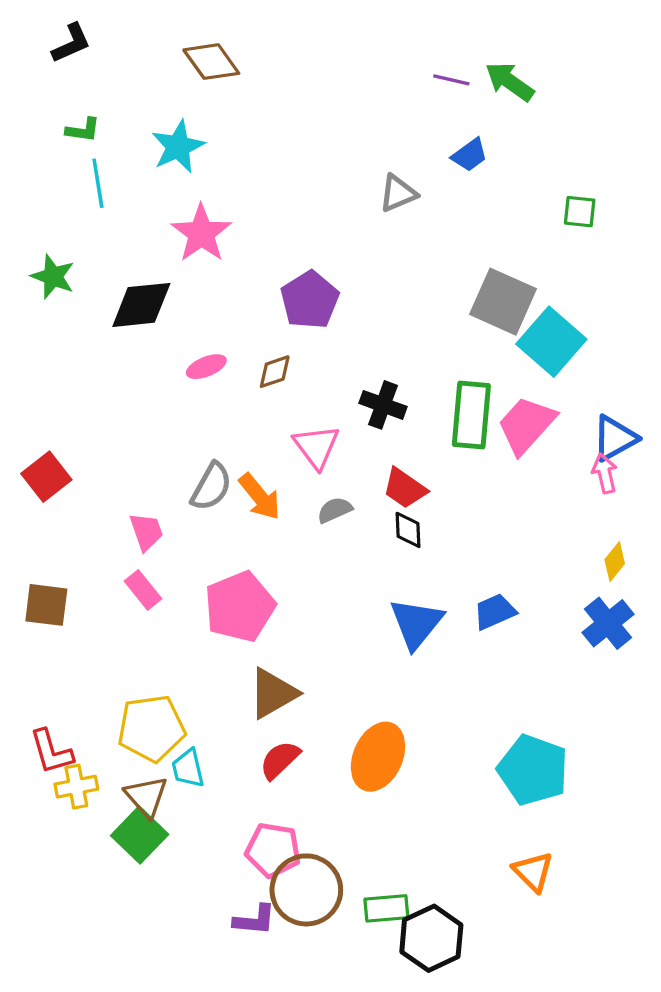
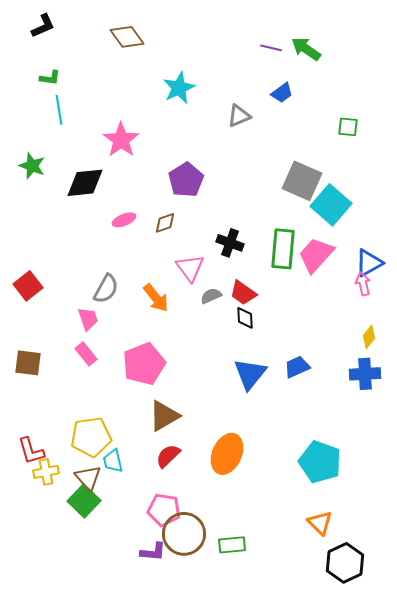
cyan star: (178, 147) -> (179, 88), moved
gray semicircle: (211, 487) -> (106, 289), moved
gray semicircle: (335, 510) -> (211, 296), moved
blue cross: (608, 623) -> (365, 374), turned 36
black hexagon: (431, 938) -> (345, 563), moved

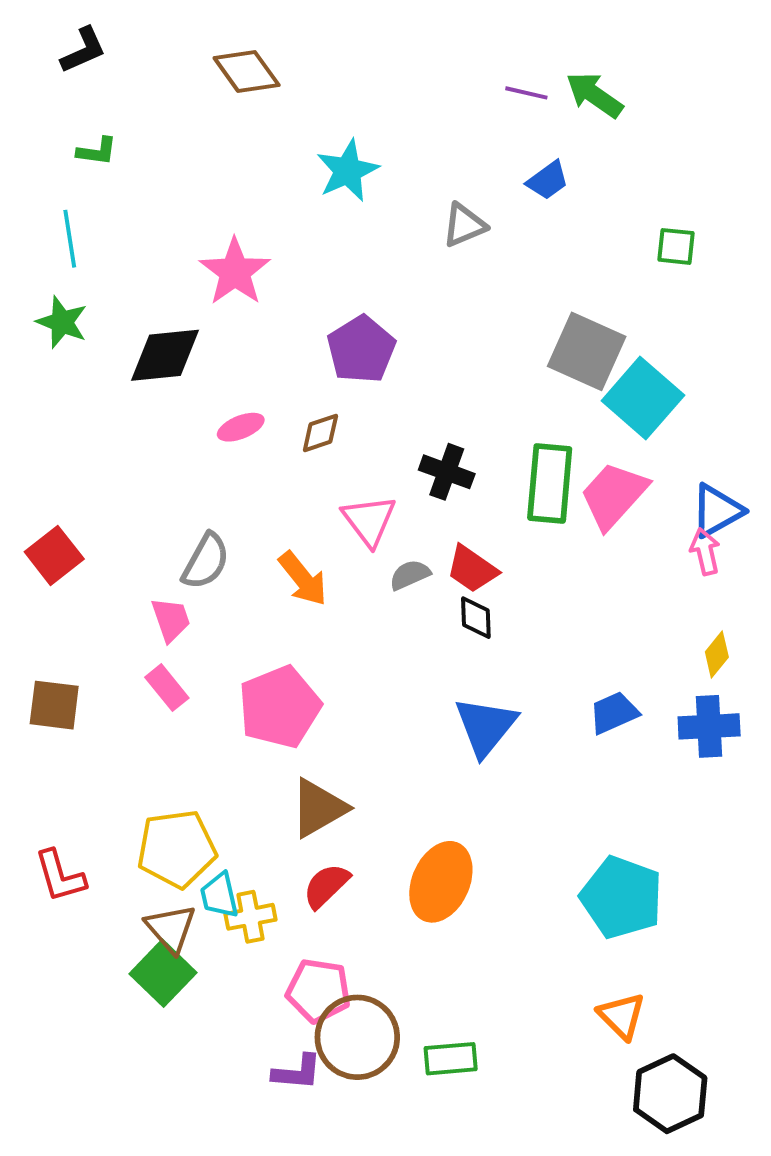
cyan line: (59, 110) -> (70, 239), moved
blue trapezoid: (297, 367) -> (614, 713), moved
yellow cross: (46, 472) -> (250, 917), moved

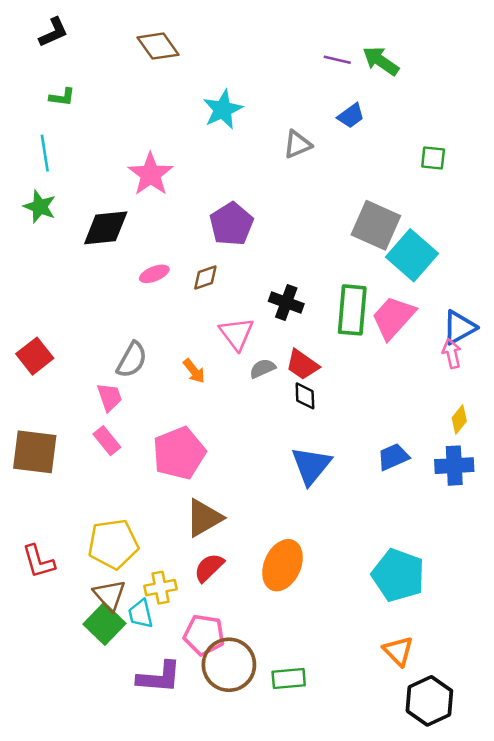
orange arrow: (303, 579) -> (194, 371), size x0.7
brown square: (54, 705) -> (35, 452), size x1.4
cyan trapezoid: (219, 895) -> (141, 614), moved
purple L-shape: (297, 1072) -> (159, 677), moved, size x1.4

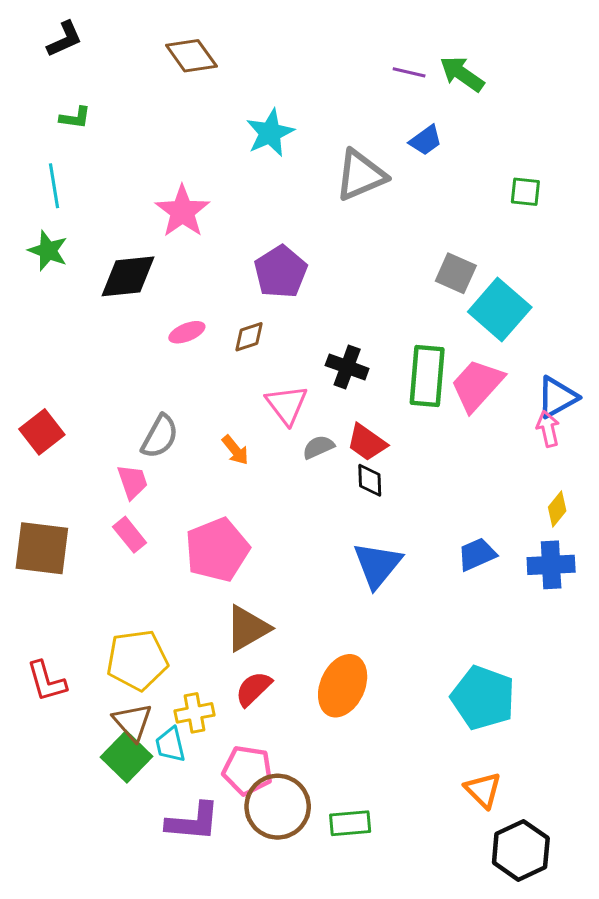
gray triangle: (297, 144) -> (361, 175), size x1.5
gray square: (376, 225) -> (456, 273), size x0.7

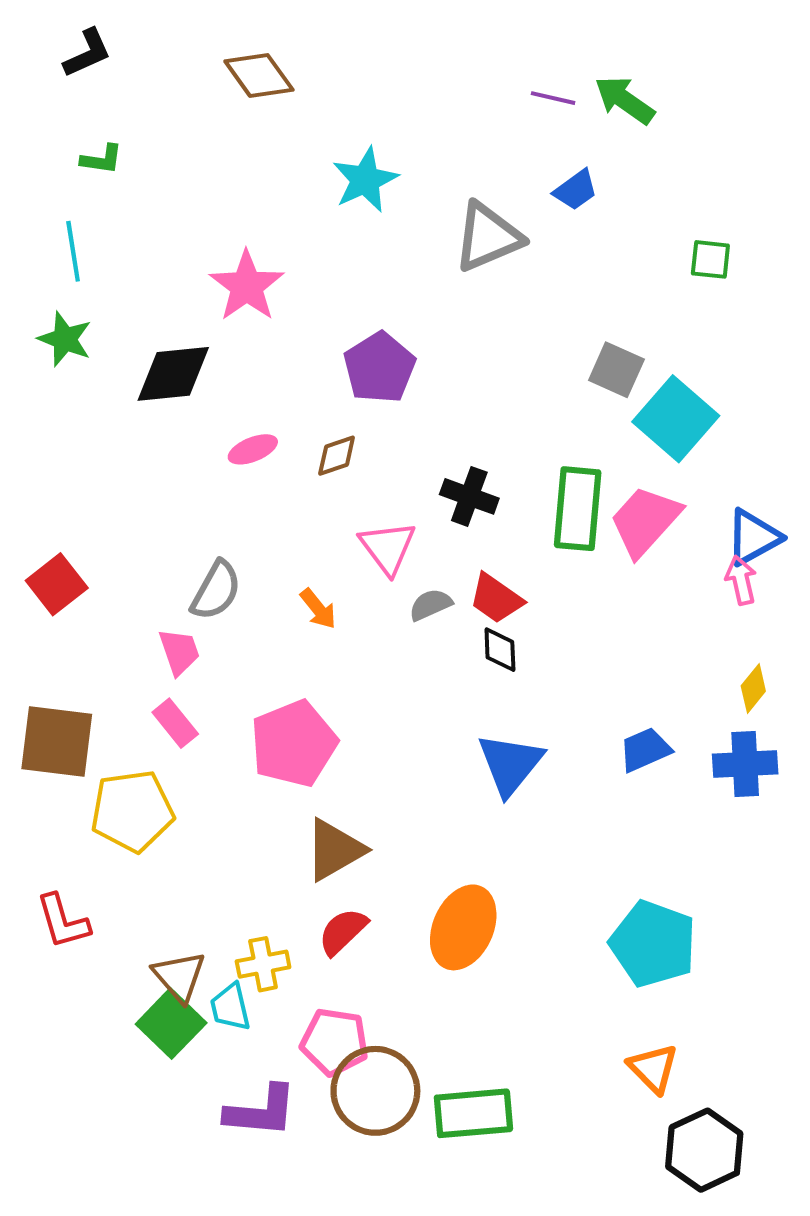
yellow pentagon: (137, 660) -> (132, 811), moved
green rectangle: (350, 823) -> (473, 1113), size x1.4

